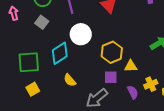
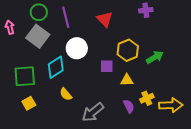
gray square: (42, 22) -> (38, 36), size x1.6
yellow hexagon: (112, 52) -> (128, 50), moved
purple square: (111, 77) -> (107, 66), moved

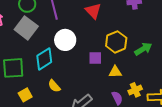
yellow square: (29, 103) -> (25, 95), moved

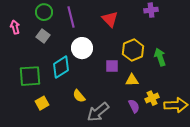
gray square: (26, 28) -> (43, 36), size x0.6
green arrow: (143, 49) -> (160, 57), turned -78
yellow semicircle: (54, 86) -> (79, 96), moved

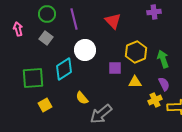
purple semicircle: (134, 106) -> (164, 84), moved

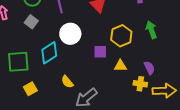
green arrow: (163, 59) -> (151, 30), moved
yellow cross: (155, 100) -> (140, 84), turned 32

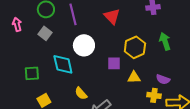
cyan diamond: (49, 53) -> (63, 64), turned -70
green square: (18, 62) -> (32, 73), size x0.7
purple semicircle: (149, 68) -> (163, 79), turned 136

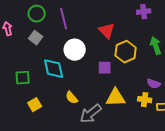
red triangle: (112, 16) -> (107, 31), moved
yellow triangle: (134, 77) -> (116, 98), moved, size x1.5

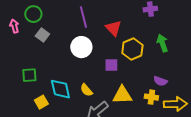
green circle: (37, 14) -> (33, 14), moved
purple line: (64, 19) -> (83, 17), moved
cyan diamond: (54, 69) -> (60, 89), moved
yellow semicircle: (72, 98) -> (86, 90), moved

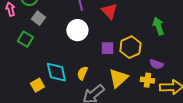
yellow hexagon: (132, 49) -> (130, 47), moved
green square: (29, 75) -> (25, 39), moved, turned 35
yellow semicircle: (86, 90) -> (82, 73), turned 64
yellow triangle: (122, 95) -> (118, 78), turned -40

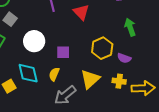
white circle: (77, 30) -> (34, 41), moved
purple square: (107, 48) -> (63, 52), moved
purple semicircle: (156, 64) -> (124, 58), moved

